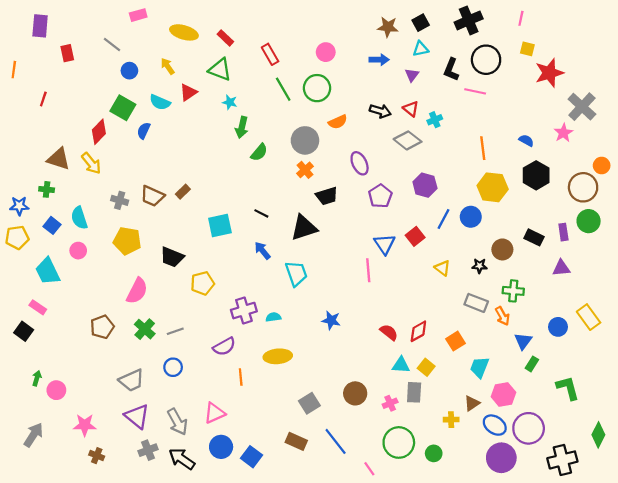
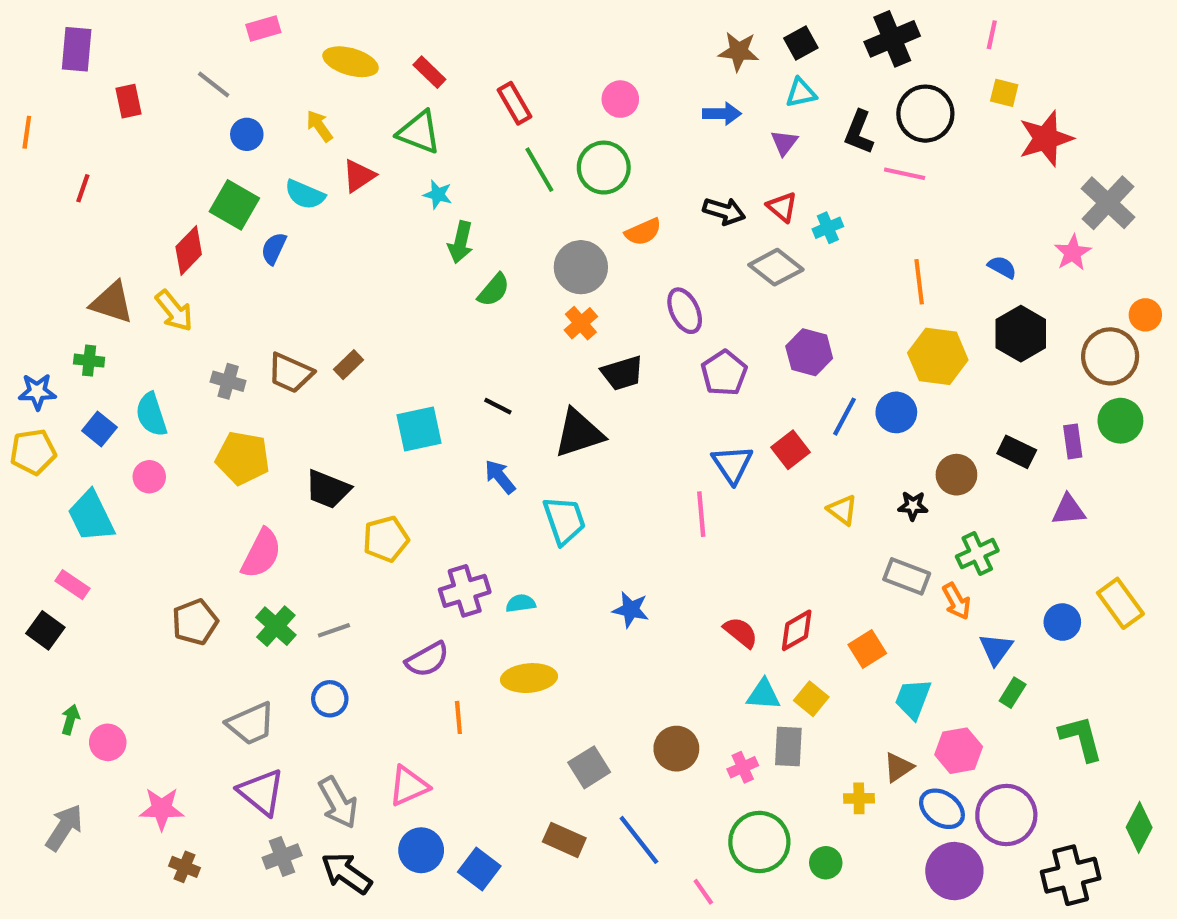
green cross: (513, 291) -> (977, 554), turned -30

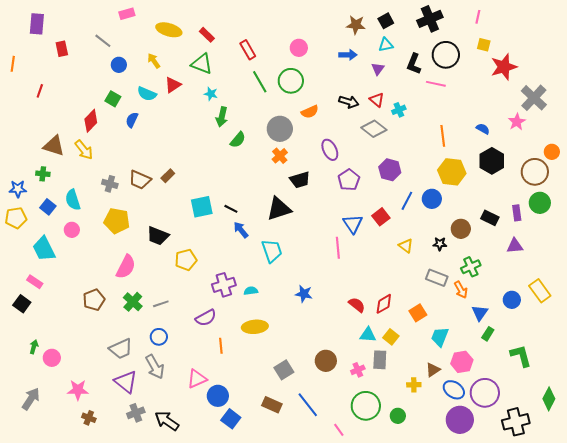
green square: (234, 205) -> (113, 99), size x0.7
black line: (498, 406) -> (231, 209), moved
gray arrow: (338, 803) -> (155, 367), moved
blue circle: (421, 850) -> (218, 396), moved

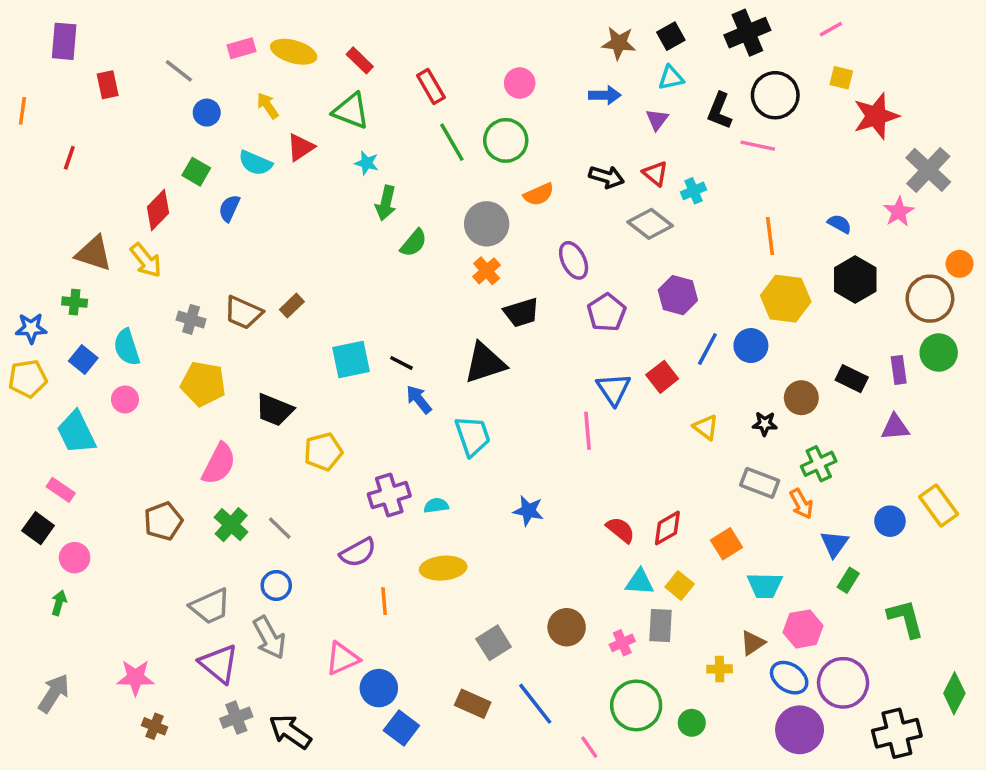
pink rectangle: (127, 14) -> (241, 48), moved
pink line: (478, 17) -> (831, 29), turned 48
gray line: (161, 304) -> (280, 528), turned 63
cyan trapezoid: (440, 337) -> (765, 585), turned -110
pink circle: (52, 358) -> (75, 558), moved

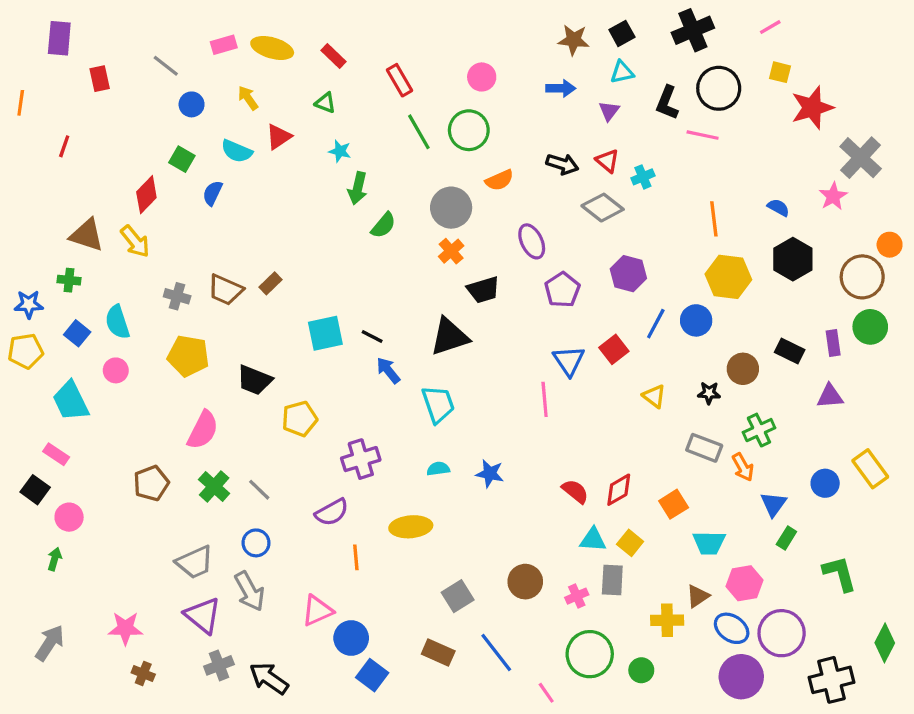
green triangle: (351, 111) -> (325, 103), size x0.6
cyan semicircle: (436, 506) -> (438, 469), moved
yellow cross: (720, 669) -> (667, 620), size x1.4

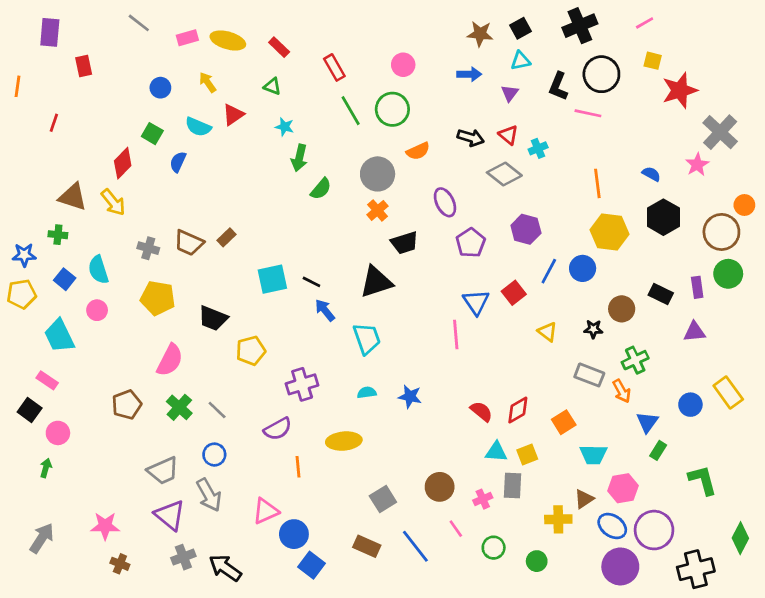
gray line: (166, 66) -> (139, 23), moved
yellow square: (630, 543) -> (527, 455), turned 30
green circle: (590, 654) -> (494, 548), size x0.6
pink line: (546, 693) -> (456, 529), moved

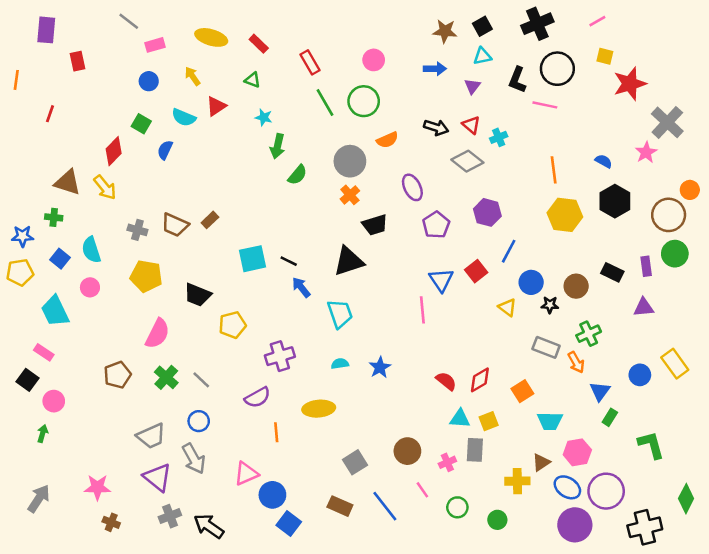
pink rectangle: (187, 38) -> (155, 45), moved
blue circle: (583, 268) -> (531, 282), moved
blue star: (410, 397) -> (380, 367), turned 30

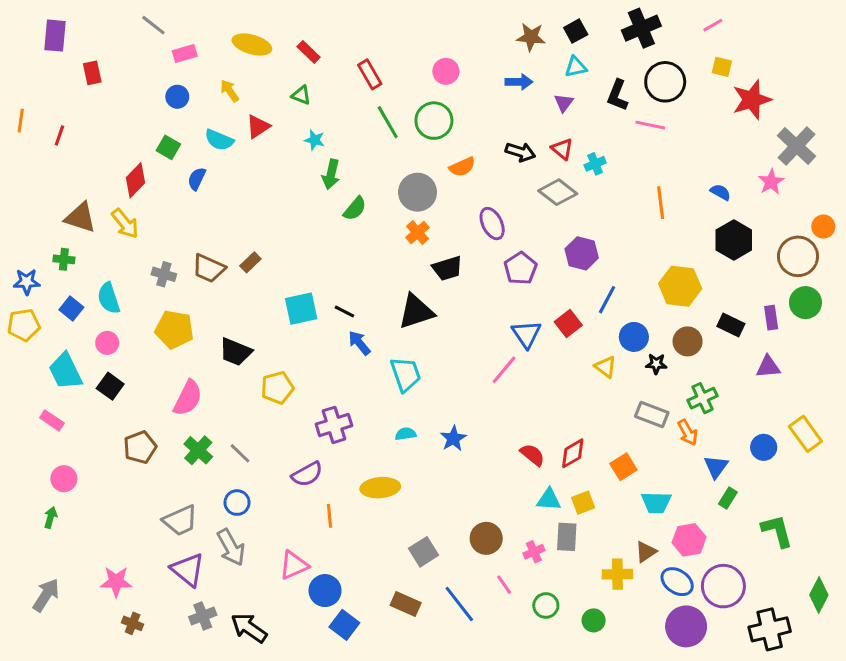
orange line: (16, 80) -> (21, 121), moved
yellow hexagon: (565, 215) -> (680, 286), moved
pink line: (422, 310) -> (504, 370), turned 45
black square: (27, 380) -> (110, 386), moved

